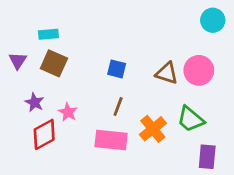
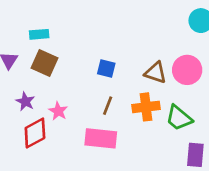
orange cross: (153, 129) -> (146, 107), moved, turned 32

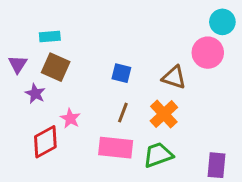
pink circle: (187, 70) -> (208, 53), moved
purple star: (25, 101) -> (35, 94), moved
orange cross: (146, 107) -> (164, 114), turned -36
green trapezoid: (179, 118) -> (158, 155), moved, turned 120

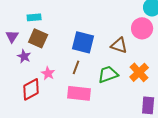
blue square: (121, 73) -> (83, 42), size x1.6
brown line: (123, 113) -> (76, 67), moved
orange cross: (164, 114) -> (139, 72), moved
green trapezoid: (158, 155) -> (108, 74), moved

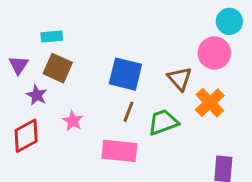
brown triangle: (119, 45) -> (180, 79), turned 30
brown line: (76, 67) -> (128, 112), moved
orange cross: (139, 72) -> (210, 103), moved
red diamond: (31, 89) -> (26, 136), moved

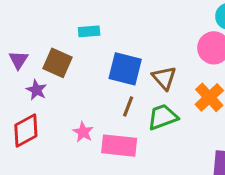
cyan rectangle: (52, 36) -> (89, 31), moved
brown triangle: (180, 79) -> (164, 78), moved
pink star: (73, 121) -> (83, 132), moved

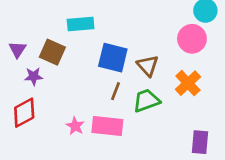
cyan rectangle: (89, 31) -> (81, 24), size x1.4
purple star: (36, 90) -> (34, 76), turned -30
pink star: (83, 132) -> (75, 126), moved

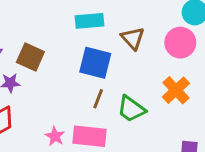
cyan rectangle: (81, 24) -> (90, 21), moved
brown triangle: (148, 66) -> (133, 38), moved
green trapezoid: (146, 101) -> (131, 109), turned -124

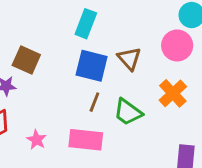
cyan rectangle: (90, 21) -> (86, 24), turned -64
brown triangle: (133, 38) -> (129, 59), moved
pink star: (55, 136) -> (36, 140), moved

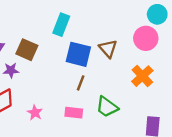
cyan rectangle: (86, 24) -> (61, 25), moved
green trapezoid: (128, 112) -> (107, 107), moved
pink rectangle: (86, 140) -> (74, 113), size x0.7

